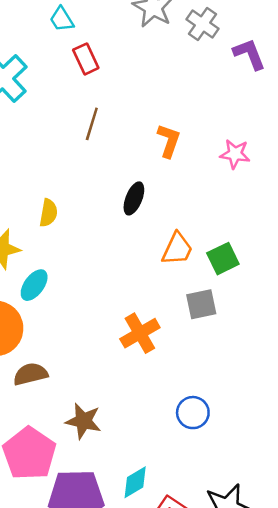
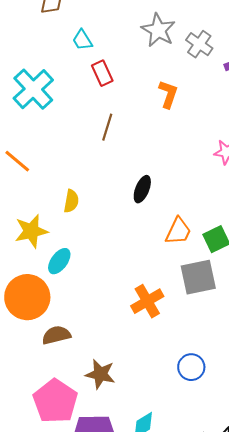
orange L-shape: (169, 141) -> (168, 94), moved
gray square: (201, 304) -> (198, 277), size x1.4

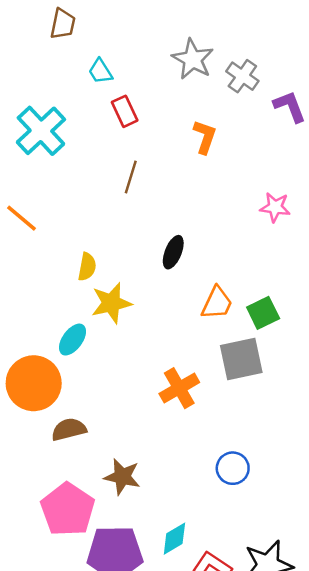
yellow star: (31, 231) -> (111, 303), moved

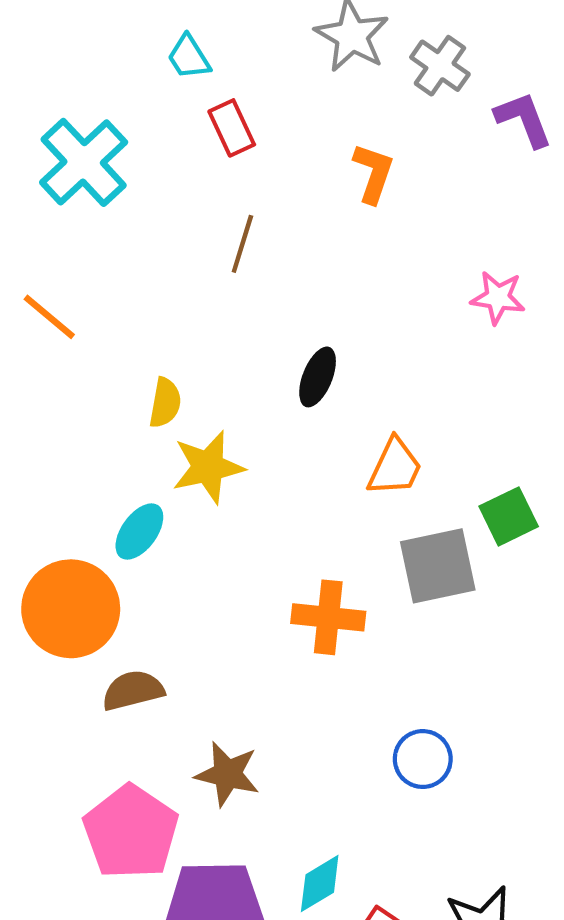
green square: (263, 313) -> (509, 516), moved
orange cross: (179, 388) -> (328, 617), turned 36

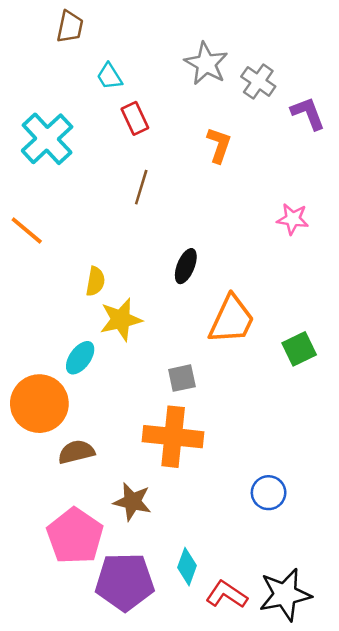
orange trapezoid: (395, 467) -> (232, 320), size x1.4
gray square: (438, 566) -> (182, 378), moved, size x0.6
orange cross: (328, 617) -> (173, 437), moved, size x1.4
blue circle: (423, 759) -> (269, 493), moved
cyan diamond: (320, 884) -> (187, 567), turned -39

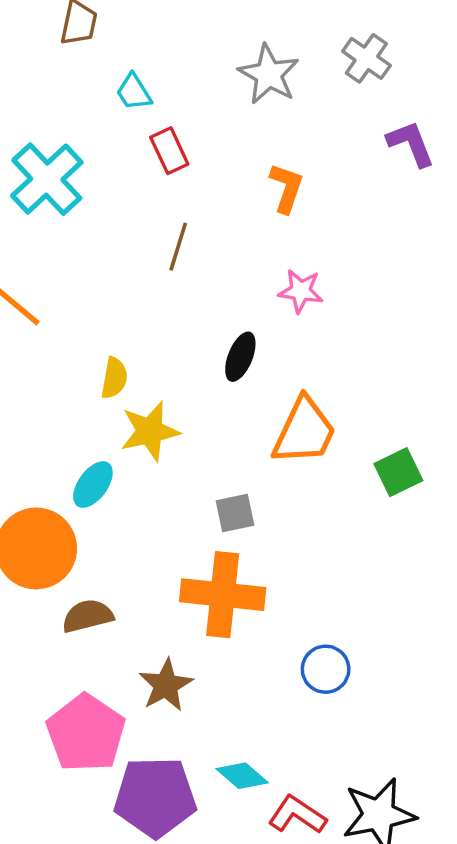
gray cross: (258, 81) -> (366, 58), moved
pink star: (293, 219) -> (301, 291), moved
blue circle: (269, 493) -> (326, 669), moved
brown star: (132, 502) -> (166, 685), turned 30
cyan diamond: (187, 567) -> (242, 776), turned -69

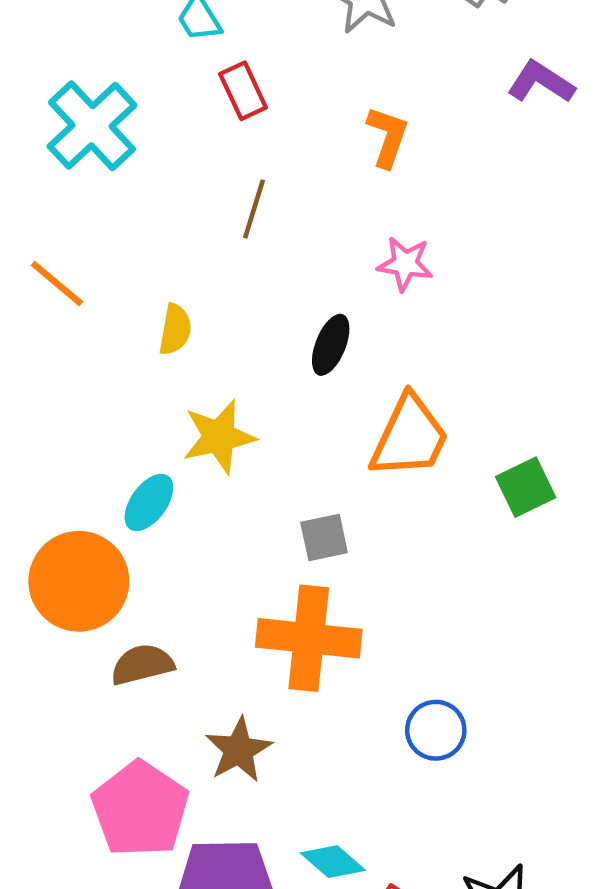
purple L-shape: (411, 144) -> (541, 82), turned -36
yellow semicircle: (114, 378) -> (175, 329), moved

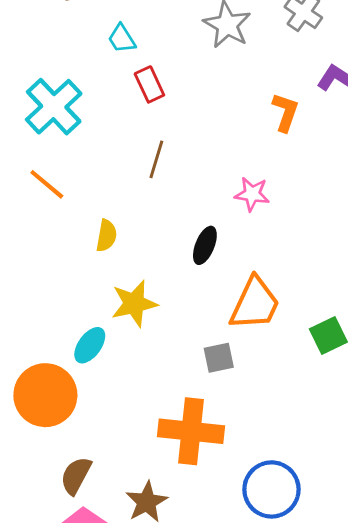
orange L-shape: (388, 137) -> (285, 112), moved
orange line: (57, 283) -> (47, 184), moved
gray square: (324, 538) -> (219, 358), moved
brown semicircle: (142, 665) -> (76, 476), moved, turned -48
blue circle: (436, 730) -> (271, 489), size x1.5

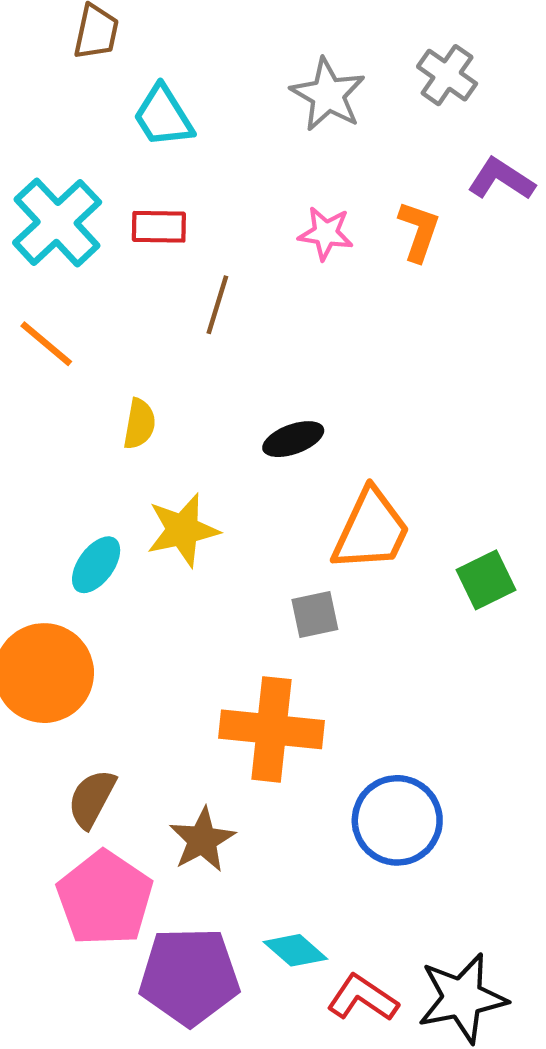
cyan trapezoid: (122, 39) -> (163, 116), size x1.4
red rectangle: (149, 84) -> (159, 227), moved, turned -64
pink star: (252, 194) -> (326, 233), moved
black ellipse: (205, 245) -> (293, 439), turned 48
cyan ellipse: (90, 345) -> (96, 565), moved

